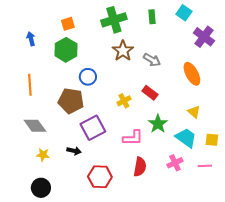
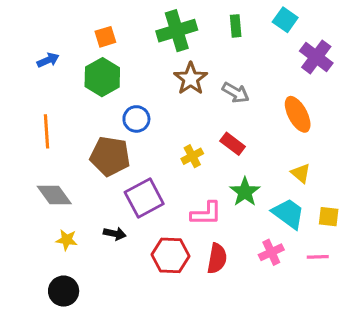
blue arrow: (31, 39) -> (48, 60), turned 80
red hexagon: (100, 177) -> (171, 255), moved

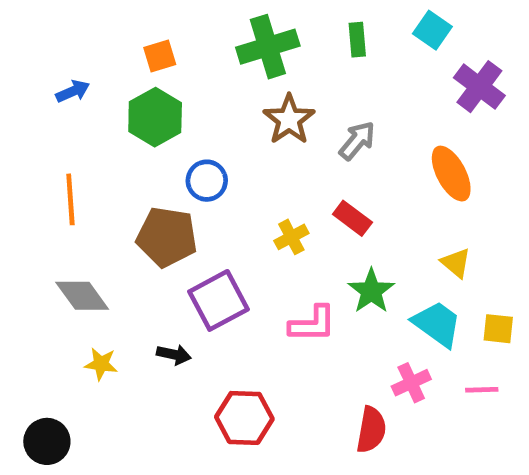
gray arrow: (236, 93) -> (357, 141), turned -80
red hexagon: (171, 255) -> (244, 418), moved
red semicircle: (217, 258) -> (371, 430), moved
black circle: (64, 291) -> (47, 441), moved

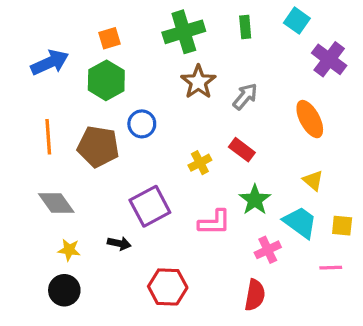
blue arrow: (73, 91) -> (50, 63), size x1.6
brown pentagon: (167, 237) -> (98, 146), moved
pink cross: (411, 383) -> (268, 250), moved
black circle: (47, 441) -> (64, 290), moved

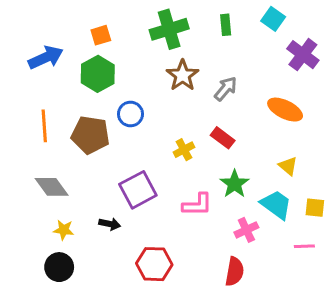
orange ellipse: (310, 119) -> (285, 110), turned -36

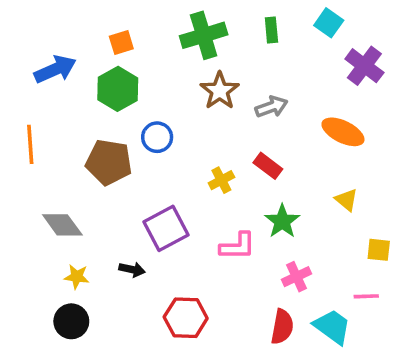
gray arrow: (226, 89) -> (271, 107), turned 30
orange line: (44, 126) -> (30, 144), moved
cyan trapezoid: (276, 205) -> (332, 327), moved

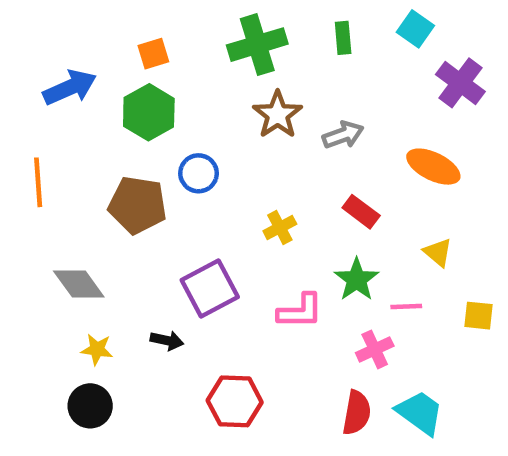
red rectangle: (268, 166) -> (361, 212), moved
pink line: (366, 296) -> (406, 307), moved

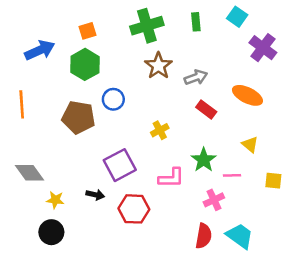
red rectangle: (361, 212) -> (206, 110), moved
gray diamond: (79, 284) -> (29, 173), moved
red hexagon: (235, 401) -> (134, 209), moved

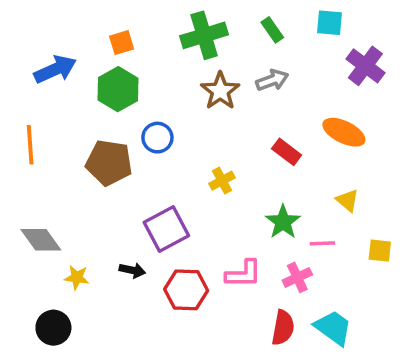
cyan square: (237, 17) -> (330, 23), turned -30
green rectangle: (196, 22) -> (272, 30), turned -30
gray arrow: (196, 77) -> (272, 80), moved
pink L-shape: (171, 178) -> (244, 274), moved
black circle: (51, 232) -> (53, 328), moved

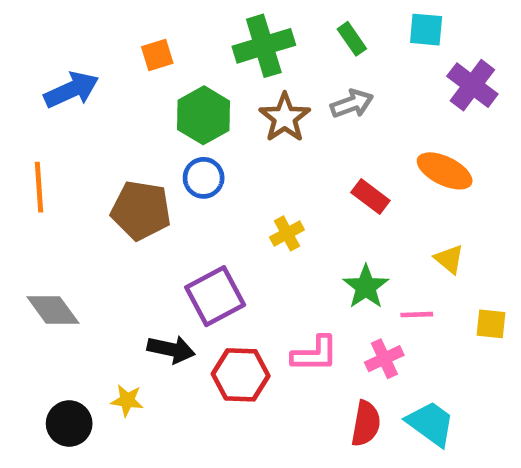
green hexagon: (118, 89) -> (204, 115), moved
black arrow: (132, 270) -> (171, 349), size x1.4
yellow star: (77, 277) -> (127, 400), moved

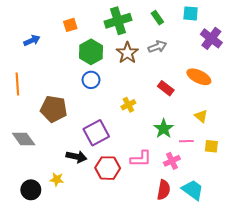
blue arrow: (71, 90) -> (32, 40), size x0.7
brown pentagon: (141, 210) -> (54, 109), moved
yellow square: (491, 324) -> (211, 146), moved

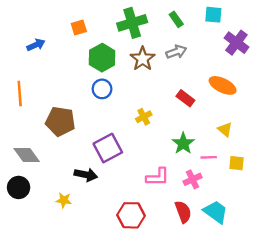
red hexagon: (108, 168) -> (131, 215), moved
black circle: (31, 190) -> (19, 187), moved
red semicircle: (164, 190) -> (183, 212), turned -30

